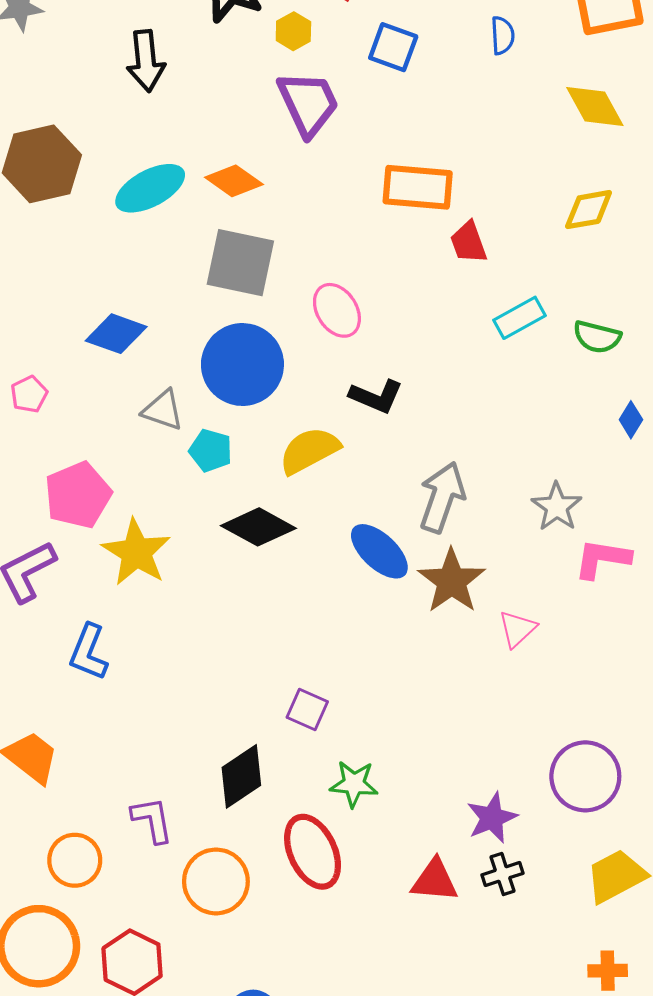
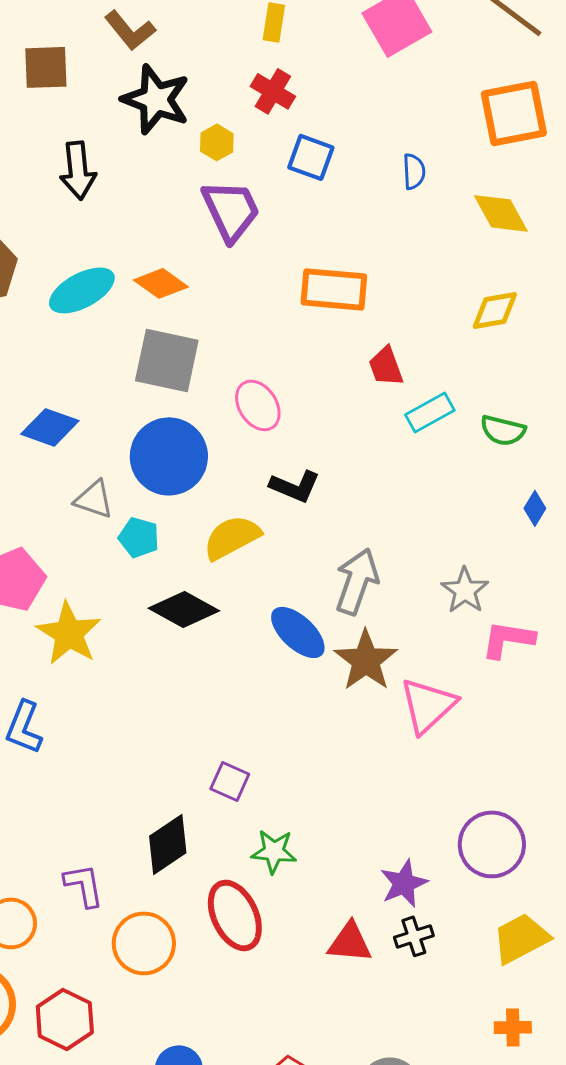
blue semicircle: (503, 35) -> (414, 171), moved
red trapezoid: (469, 242) -> (386, 366), moved
pink triangle: (517, 629) -> (428, 705), size x1.6

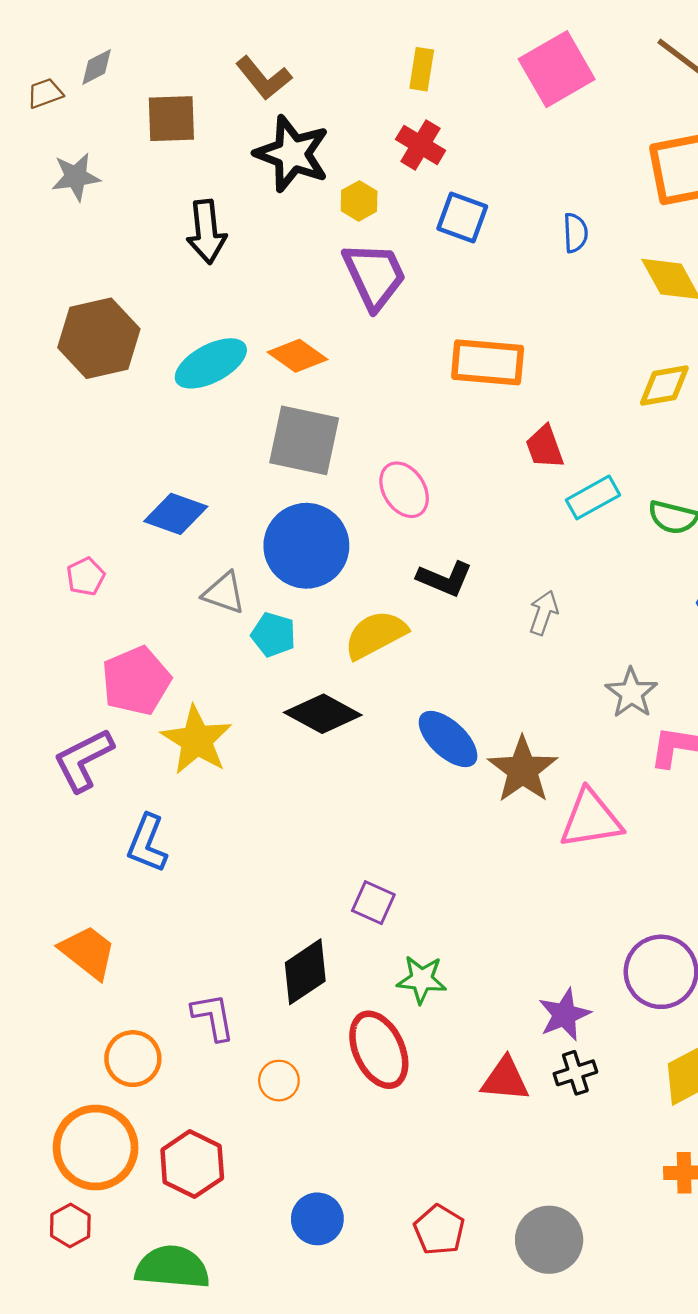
gray arrow: (357, 581) -> (544, 613), moved, size x0.6
pink triangle: (428, 705) -> (591, 819), turned 34
orange circle: (144, 943) -> (279, 1081), size x0.6

